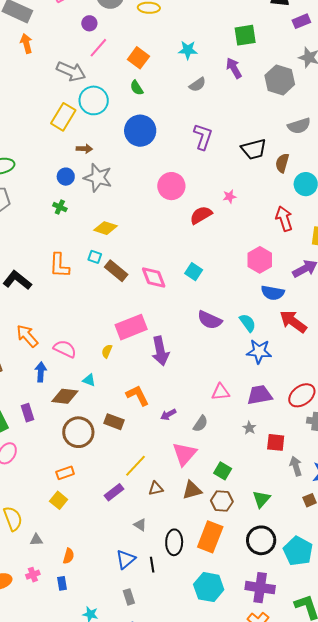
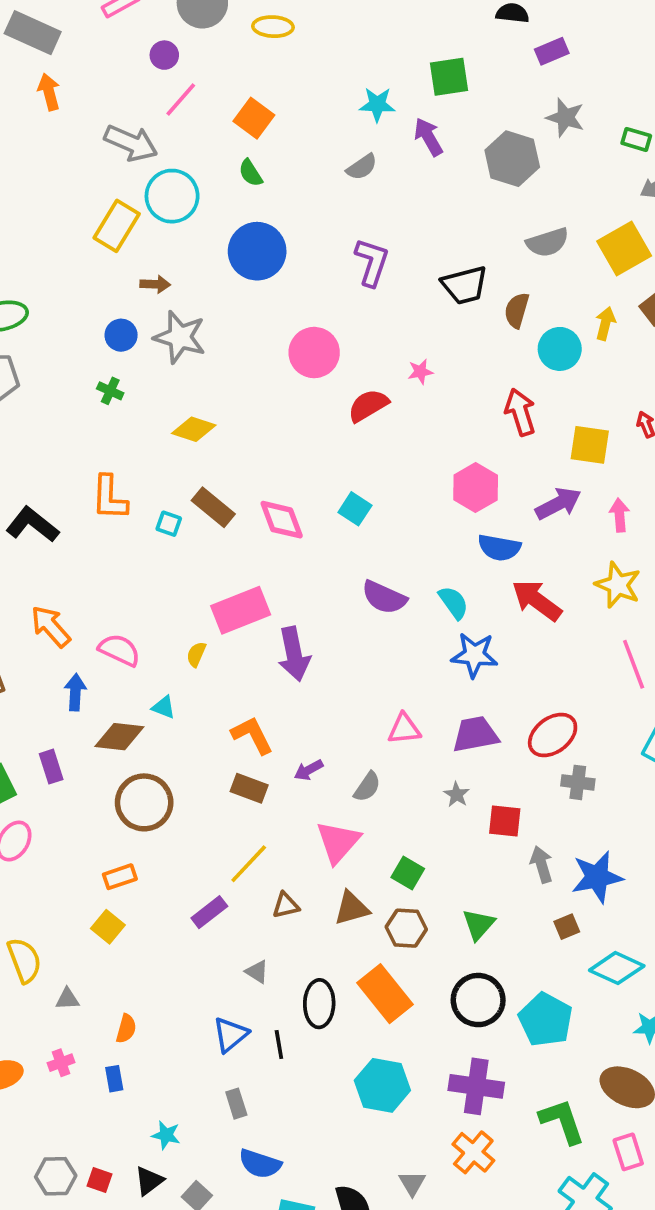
cyan star: (188, 50) -> (377, 104), moved
cyan square: (95, 257) -> (169, 524), moved
brown rectangle: (114, 422) -> (249, 788), moved
orange rectangle: (210, 537) -> (385, 994), turned -60

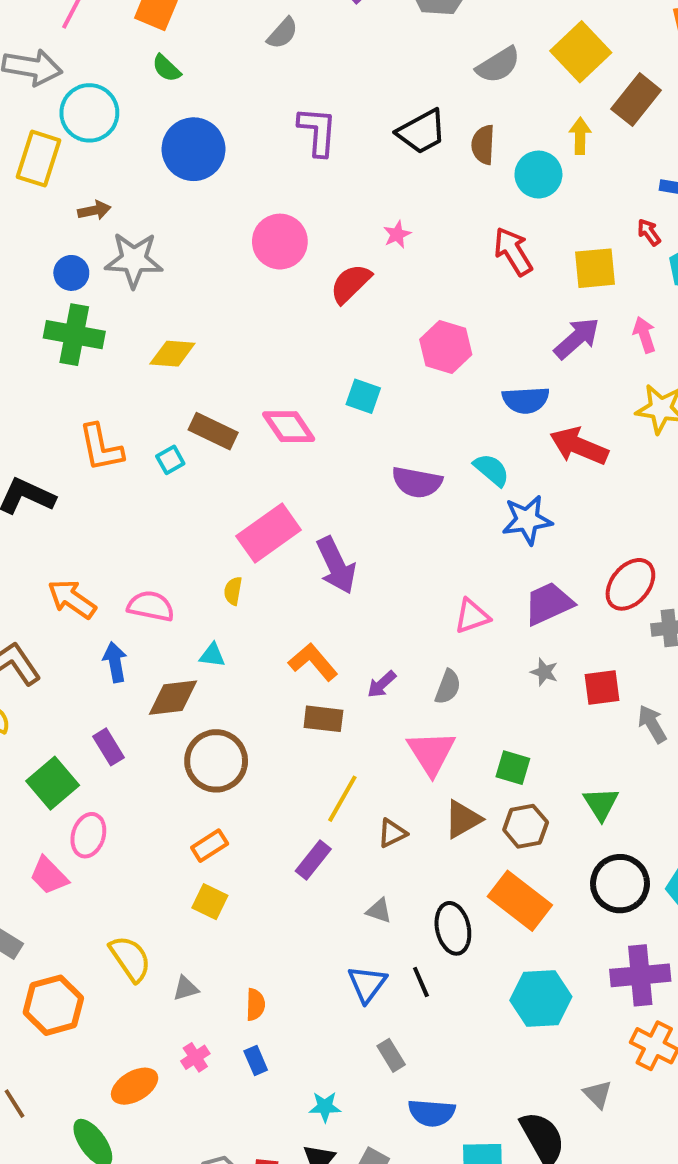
green cross: (110, 391) -> (74, 335), size x2.0
pink hexagon: (476, 487) -> (446, 347), moved
cyan square: (169, 524) -> (170, 460), turned -35

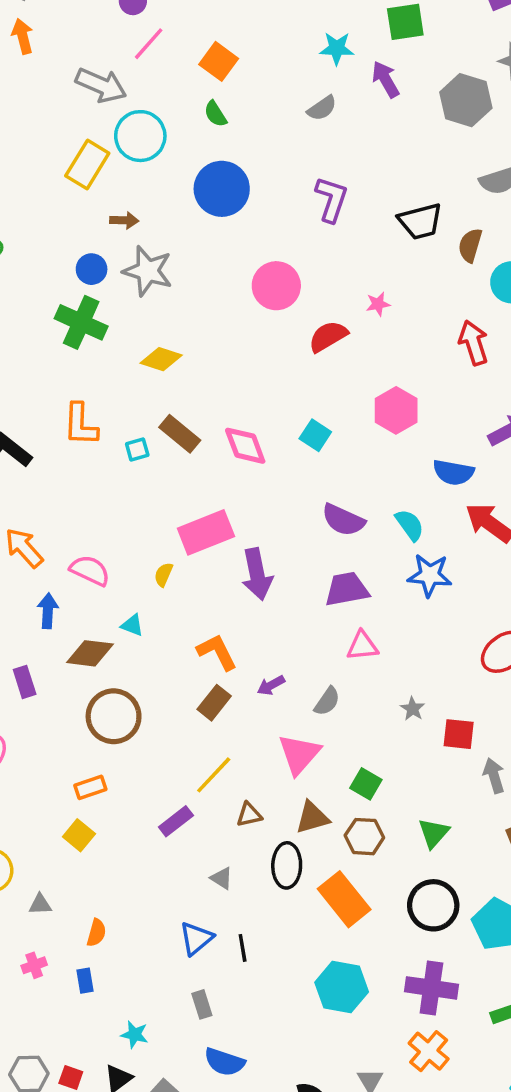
purple trapezoid: (549, 604) -> (347, 589), moved
brown rectangle: (323, 719) -> (214, 703), turned -72
black ellipse: (453, 928) -> (287, 865), moved

